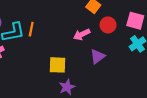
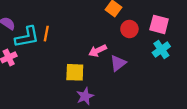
pink arrow: (82, 34) -> (98, 51), moved

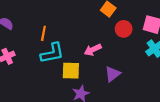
cyan L-shape: (27, 37) -> (52, 53), moved
purple triangle: (118, 63) -> (113, 74), moved

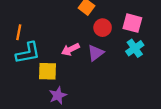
purple triangle: (113, 74) -> (96, 53), moved

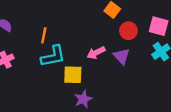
purple triangle: (96, 53) -> (121, 56), turned -36

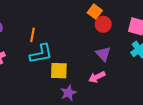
red circle: (128, 31) -> (103, 24), moved
pink arrow: (96, 53) -> (97, 77), moved

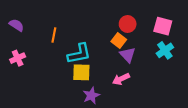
orange square: (95, 12) -> (119, 40), moved
cyan L-shape: (41, 54) -> (79, 54), moved

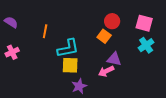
purple triangle: (128, 55) -> (114, 59), moved, turned -35

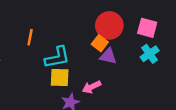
red circle: (112, 21) -> (109, 25), size x1.5
purple triangle: (114, 59) -> (108, 56), moved
pink arrow: (106, 71) -> (92, 87), moved

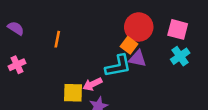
cyan L-shape: (57, 57) -> (118, 66), moved
yellow square: (60, 78) -> (73, 93), moved
pink arrow: (92, 87) -> (92, 84), moved

